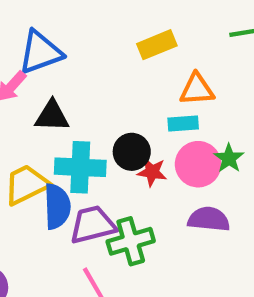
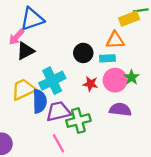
yellow rectangle: (157, 45) -> (129, 19), moved
black triangle: (52, 116) -> (25, 51), moved, turned -30
black circle: (132, 152) -> (83, 53), moved
cyan cross: (80, 167) -> (52, 81), turned -30

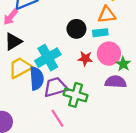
black triangle: (25, 51) -> (13, 42), moved
green star: (132, 77) -> (123, 64), moved
green cross: (78, 121) -> (76, 95), turned 35

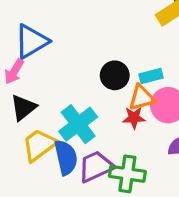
orange triangle: (107, 15) -> (142, 98), moved

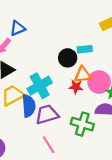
blue triangle: (31, 41) -> (17, 28), size x0.7
cyan rectangle: (151, 76) -> (85, 49), moved
green cross: (127, 174) -> (82, 124), moved

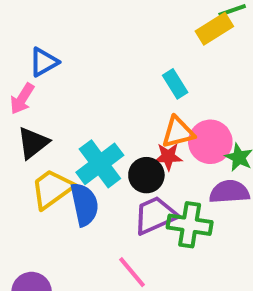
cyan rectangle: (85, 49) -> (175, 84), turned 72
black circle: (68, 58) -> (146, 175), moved
purple trapezoid: (47, 114) -> (155, 215), moved

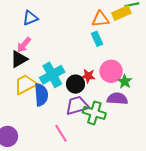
pink arrow: (22, 99) -> (24, 45), moved
orange triangle: (178, 132) -> (100, 19), moved

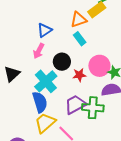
blue triangle: (30, 18) -> (45, 30), moved
pink arrow: (24, 45) -> (39, 51), moved
yellow trapezoid: (25, 84) -> (45, 123), moved
black circle: (75, 84) -> (62, 62), moved

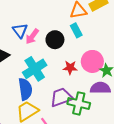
blue triangle: (45, 30) -> (20, 31), moved, turned -42
black circle: (62, 62) -> (55, 40), moved

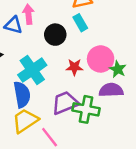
blue triangle: (20, 31) -> (13, 25), turned -35
pink arrow: (32, 36) -> (28, 14), moved, turned 140

